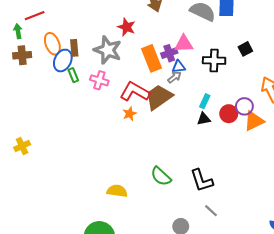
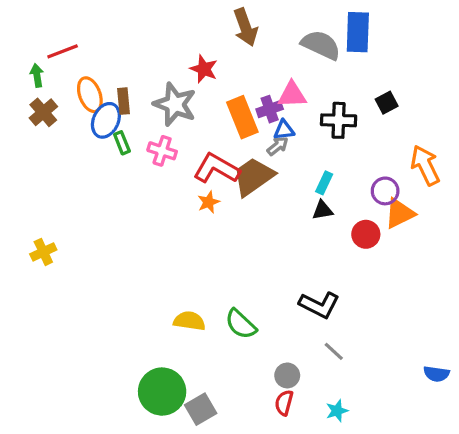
brown cross: (22, 55) -> (43, 112), turned -36
red circle: (229, 114) -> (366, 234), moved
green semicircle: (161, 176) -> (241, 324), moved
black L-shape: (202, 180) -> (319, 305), turned -45

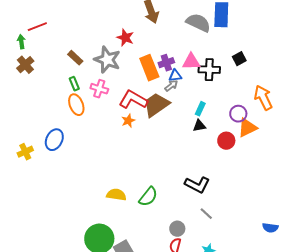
orange ellipse: (90, 95) -> (76, 105), moved
pink triangle: (292, 95) -> (191, 62), moved
brown rectangle: (124, 101) -> (75, 58), turned -42
blue ellipse: (106, 120) -> (54, 140), moved
green semicircle: (241, 324) -> (148, 197), turned -95

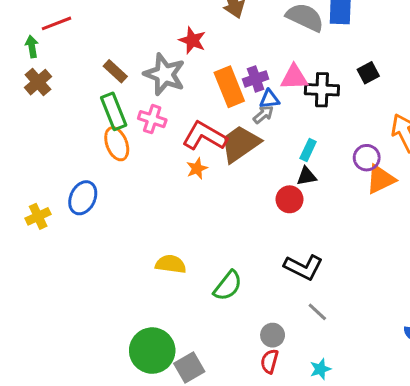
green rectangle: (74, 84) -> (114, 111), size x1.6
red circle: (226, 141) -> (290, 199), moved
yellow semicircle: (116, 195) -> (171, 264), moved

